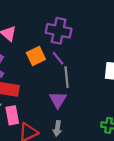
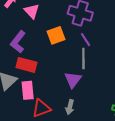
purple line: (58, 58) -> (86, 40), moved

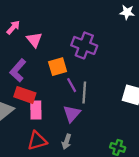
purple line: (86, 40) -> (72, 85), moved
pink rectangle: (28, 90) -> (36, 110), moved

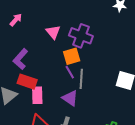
pink triangle: (34, 40) -> (53, 32), moved
orange square: (58, 67) -> (72, 56), moved
purple triangle: (72, 114) -> (70, 98), turned -36

